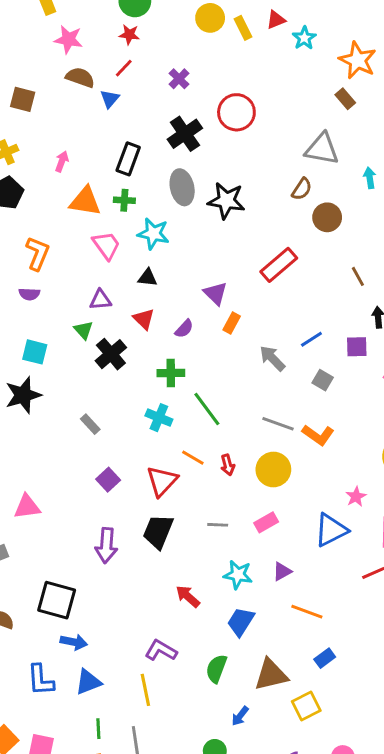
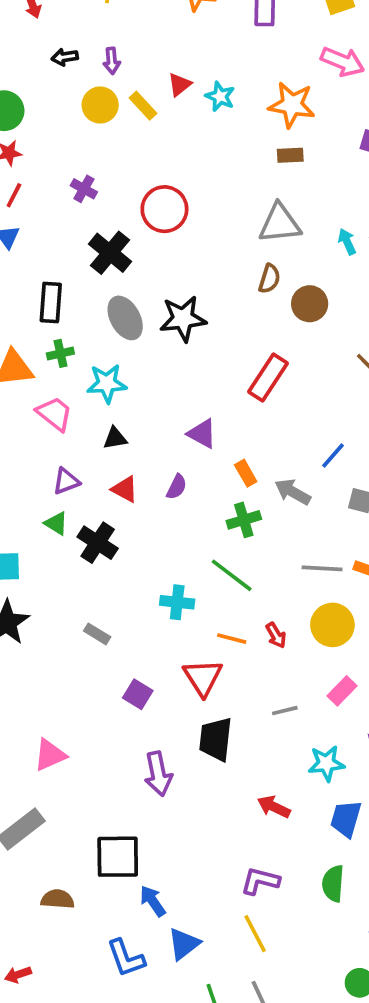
brown rectangle: (345, 99) -> (290, 155), turned -36
orange rectangle: (232, 323) -> (246, 473), moved, turned -42
green cross: (171, 373) -> (244, 520), moved
blue arrow: (74, 642) -> (153, 901), turned -120

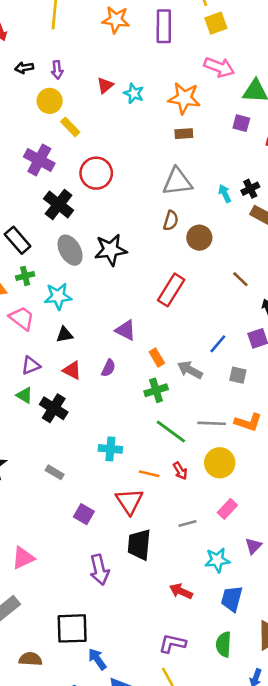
yellow rectangle: (143, 106) -> (70, 127), moved
purple cross: (84, 189) -> (39, 160), size x1.6
black rectangle: (51, 303) -> (18, 240), turned -44
green line: (232, 575) -> (171, 431), moved

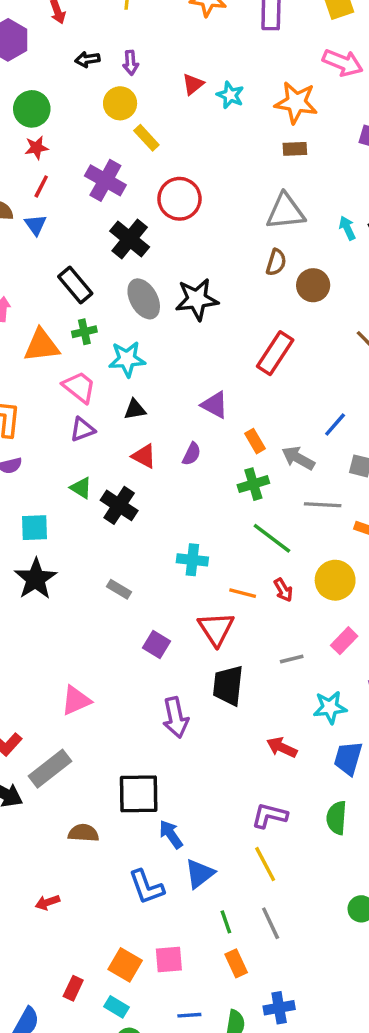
purple triangle: (31, 366) -> (83, 429), moved
gray line: (212, 423) -> (323, 505), moved

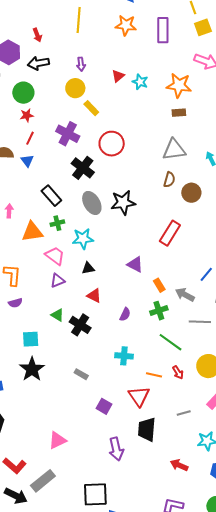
black arrow: (87, 59) -> (38, 63), moved, size x1.5
purple semicircle: (192, 454) -> (125, 314), moved

